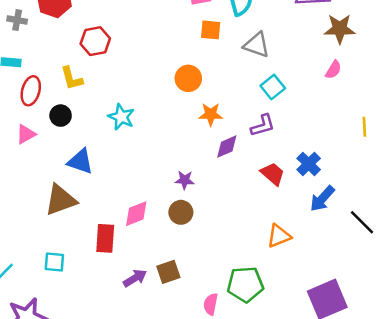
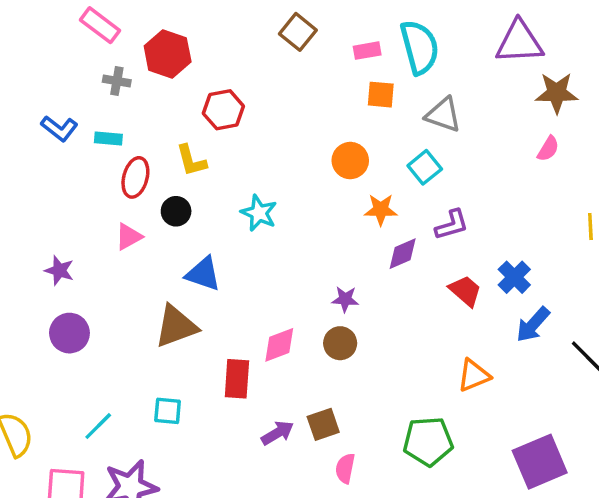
cyan square: (273, 87) -> (425, 167), moved
pink semicircle: (211, 304) -> (345, 468), moved

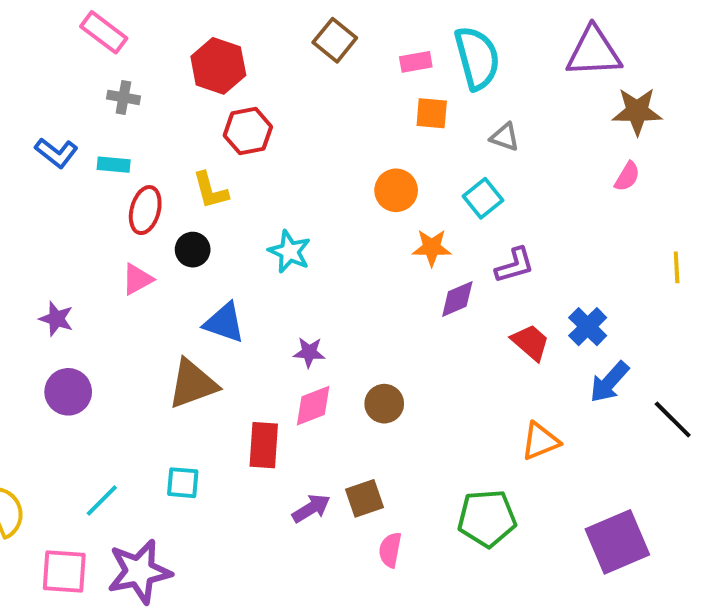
red hexagon: (168, 54) -> (218, 66), moved
gray triangle: (443, 115) -> (505, 137), size x0.7
purple star: (345, 299) -> (309, 352), moved

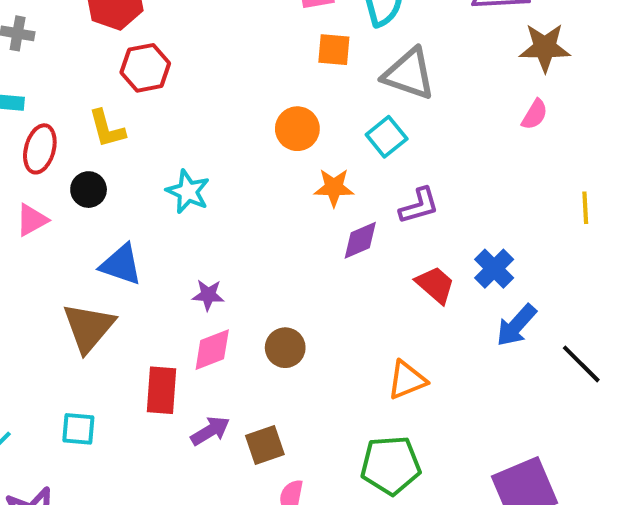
gray triangle: (505, 137) -> (409, 74), size x1.8
brown triangle: (193, 384) -> (89, 327), turned -30
orange triangle: (540, 441) -> (407, 380), moved
purple arrow: (311, 508) -> (210, 431), moved

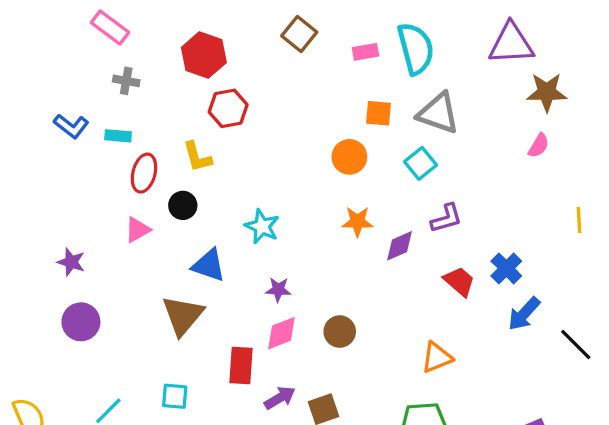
orange square: (334, 50) -> (378, 113), moved
orange star: (334, 187) -> (357, 222), moved
cyan star: (188, 192) -> (262, 226), moved

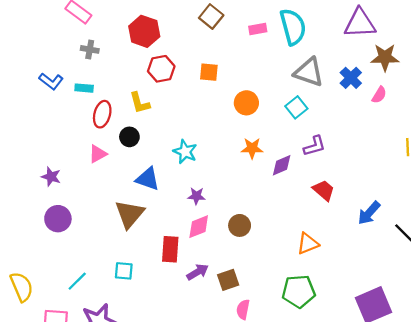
orange square: (378, 113) -> (209, 72), moved
blue cross: (506, 268) -> (351, 78), moved

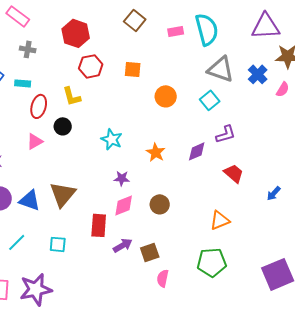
orange star: (252, 148) -> (156, 152), moved, turned 30
blue triangle: (148, 179) -> (30, 200), moved
blue arrow: (369, 213) -> (274, 193), size x0.7
cyan line: (77, 281) -> (17, 242), moved

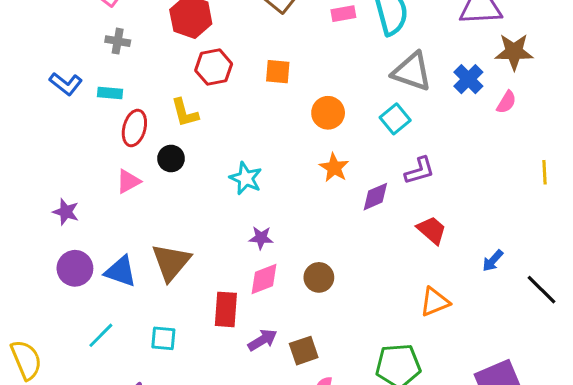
orange star: (156, 152) -> (334, 168), moved
orange triangle: (220, 220) -> (435, 302), moved

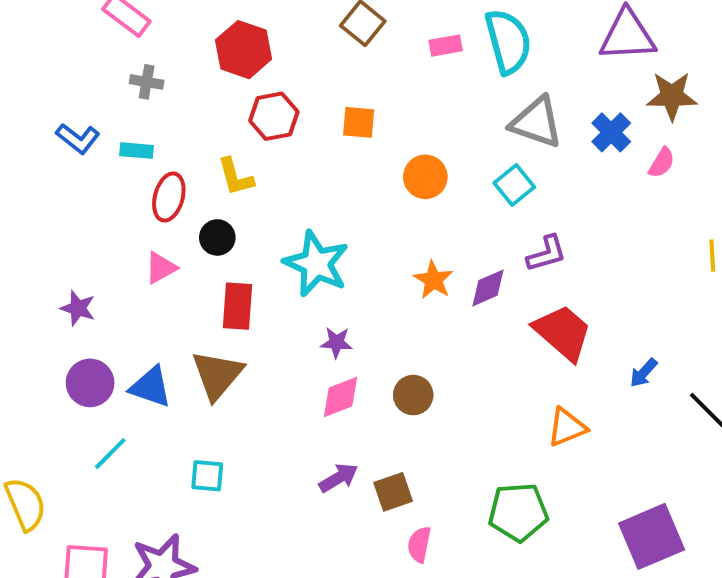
orange star: (334, 168) -> (433, 280), moved
cyan star: (246, 178) -> (316, 264), size x1.5
red trapezoid: (432, 230) -> (563, 332), size x1.5
red rectangle: (226, 309) -> (237, 306), moved
cyan line: (101, 335) -> (110, 454), moved

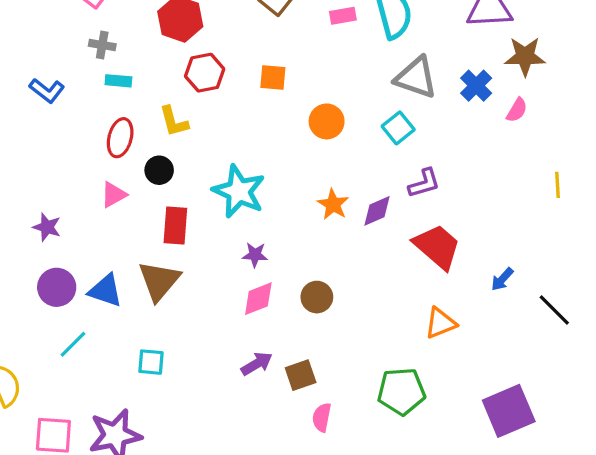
cyan rectangle: (136, 151) -> (118, 81), moved

